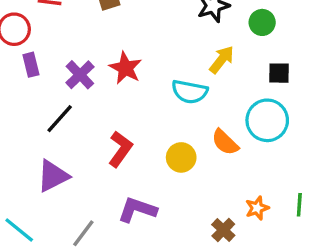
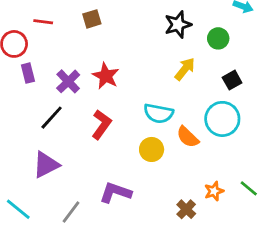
black square: (279, 73) -> (232, 80), turned -30
cyan semicircle: (190, 92) -> (158, 113), moved
red L-shape: (120, 149) -> (102, 124), moved
green line: (299, 205) -> (249, 188), turned -54

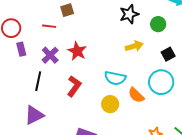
red line: (43, 22) -> (49, 26), moved
yellow arrow: (185, 69) -> (134, 46), turned 36
black line: (52, 118) -> (38, 81), turned -30

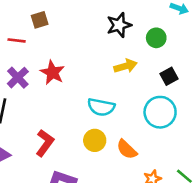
red L-shape: (74, 86) -> (45, 143), moved
orange semicircle: (136, 95) -> (127, 149), moved

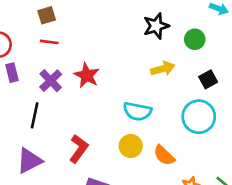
brown square: (40, 20) -> (47, 15), moved

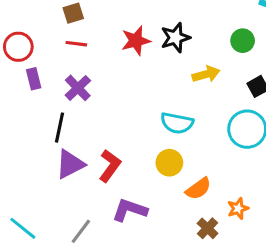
black star: (156, 26) -> (175, 38), moved
red star: (87, 75) -> (136, 41), moved, turned 30
orange semicircle: (164, 155) -> (198, 189), moved, turned -80
purple triangle: (29, 161) -> (70, 164), moved

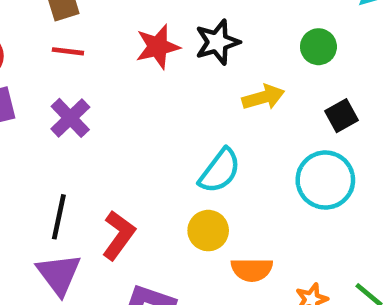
cyan semicircle: (177, 123) -> (220, 171), turned -64
black line: (60, 128) -> (59, 217), moved
purple triangle: (70, 164) -> (59, 274), moved, turned -40
orange semicircle: (198, 189) -> (252, 270), turned 36

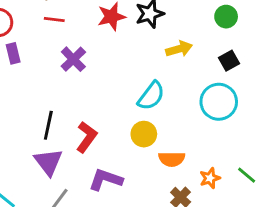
green circle: (318, 47) -> (226, 17), moved
purple cross: (70, 118) -> (73, 59), moved

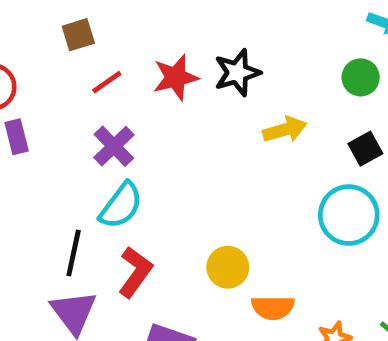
red line: (54, 20) -> (107, 82), moved, turned -42
cyan semicircle: (151, 96) -> (121, 206), moved

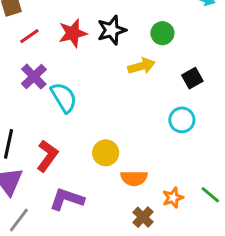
green circle: (361, 77) -> (162, 33), moved
cyan semicircle: (121, 206) -> (64, 97), moved, turned -68
cyan circle: (349, 215) -> (182, 120), size x0.7

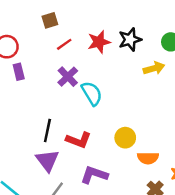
red L-shape: (47, 156) -> (79, 140), turned 75

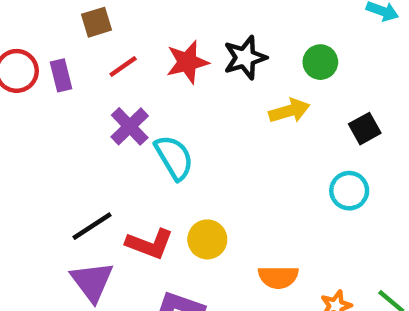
purple rectangle: (19, 72) -> (61, 75), moved
black line: (47, 130) -> (92, 226), turned 45
yellow circle: (125, 138) -> (207, 239), moved

